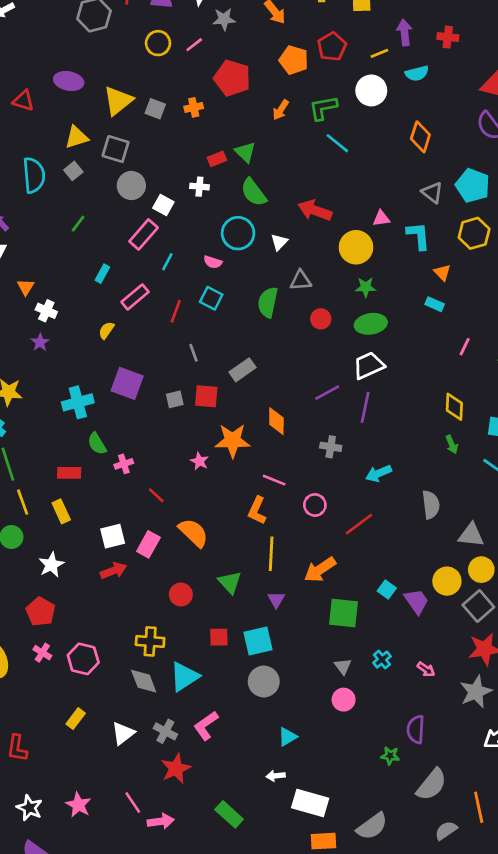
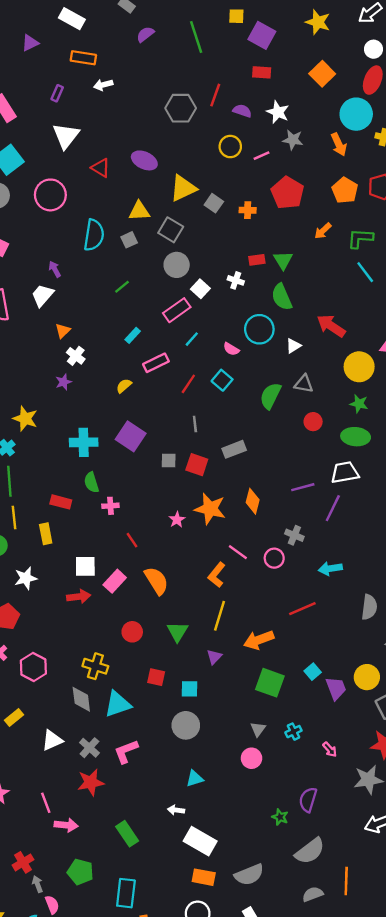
pink circle: (315, 505) -> (274, 558), moved
cyan square: (258, 641) -> (189, 689), size x0.7

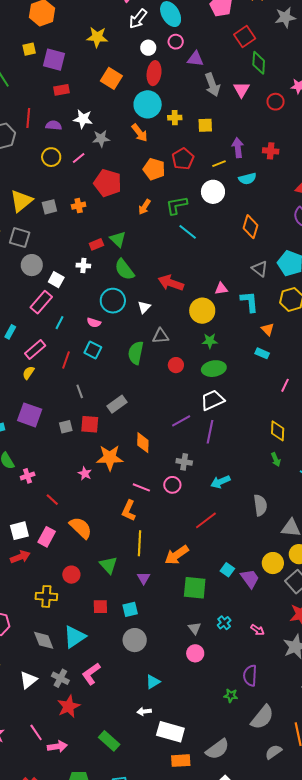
gray square: (214, 203) -> (49, 207), turned -35
yellow semicircle: (124, 386) -> (28, 373), moved
yellow cross: (95, 666) -> (46, 596), moved

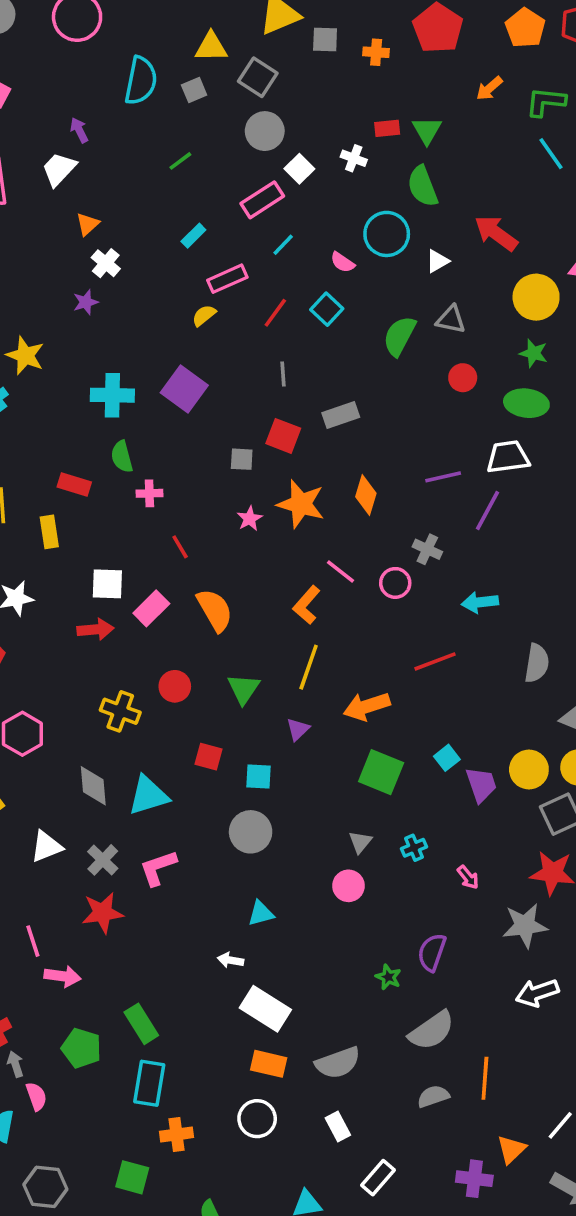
gray square: (66, 427) -> (242, 459), moved
green rectangle: (109, 741) -> (141, 1024), moved

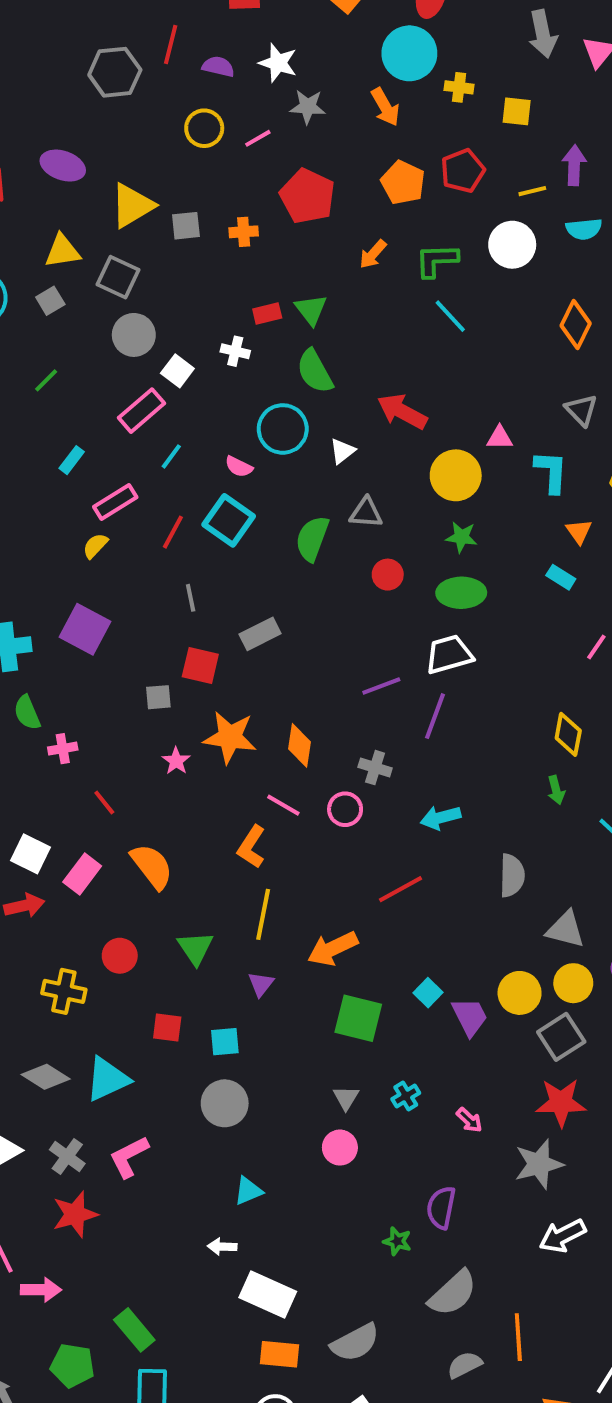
cyan square: (327, 309) -> (229, 520), size x1.4
orange diamond: (366, 495) -> (300, 745), moved
white square: (107, 584) -> (31, 854), turned 32
gray diamond: (93, 786) -> (46, 1077), turned -45

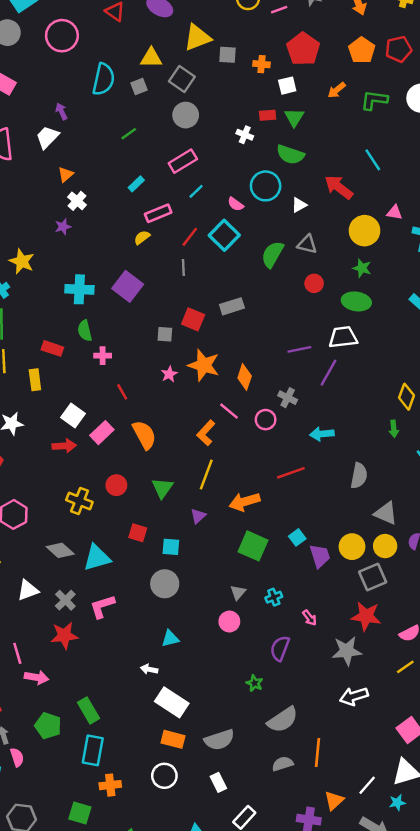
cyan line: (450, 316) -> (373, 160), moved
white square: (177, 371) -> (287, 86), moved, turned 30
green semicircle: (315, 371) -> (290, 155), turned -52
gray line: (191, 598) -> (183, 268), moved
purple semicircle: (441, 1208) -> (280, 648), moved

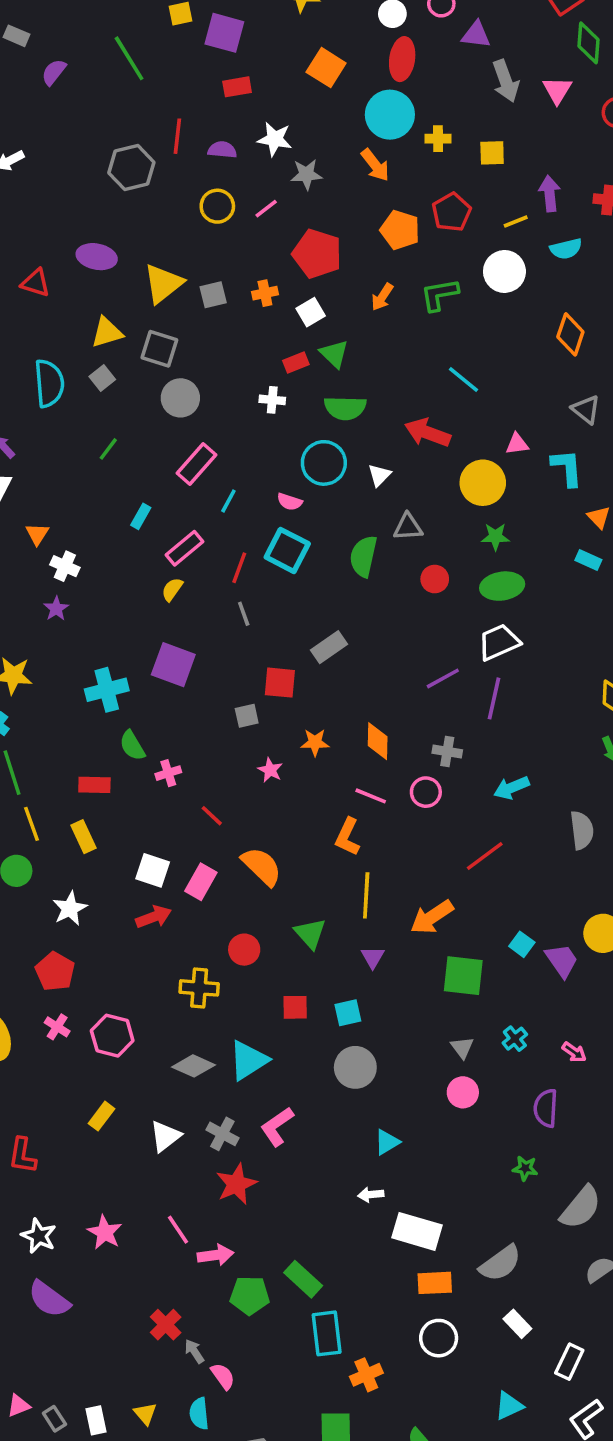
orange star: (204, 365) -> (315, 742), size x0.6
green pentagon: (48, 726) -> (250, 1295), moved

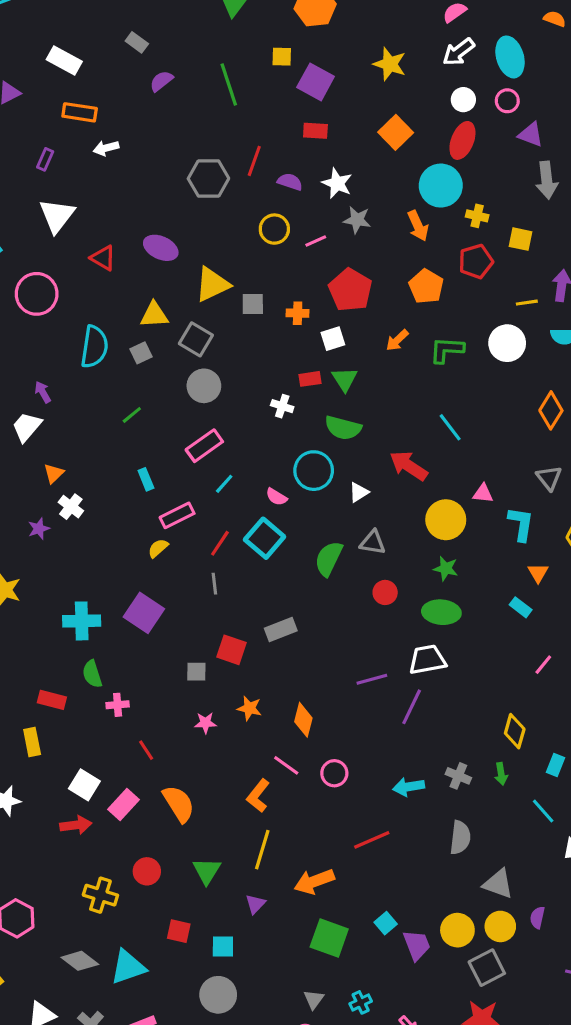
red pentagon: (452, 212) -> (476, 261), moved
cyan rectangle: (141, 516) -> (146, 479), turned -65
purple star: (56, 609) -> (39, 529), moved
gray cross: (447, 751) -> (458, 776), moved
pink star: (270, 770) -> (205, 723), turned 30

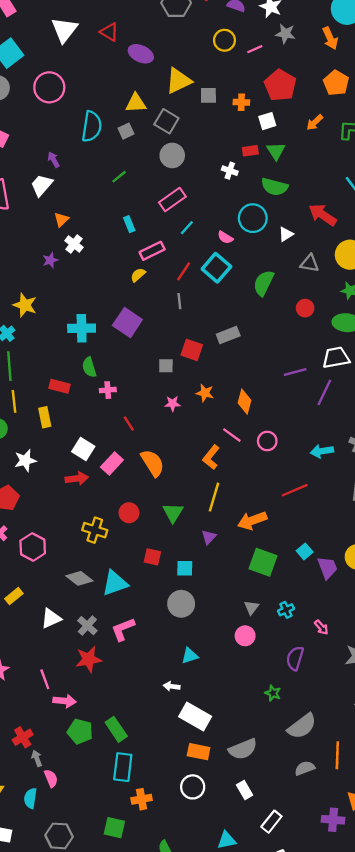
red triangle: (103, 258) -> (109, 32), moved
gray triangle: (373, 542) -> (310, 263), moved

